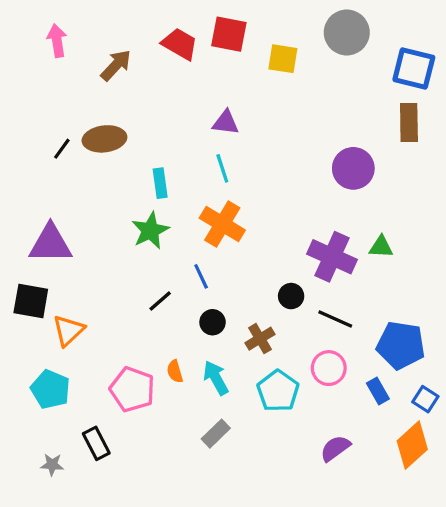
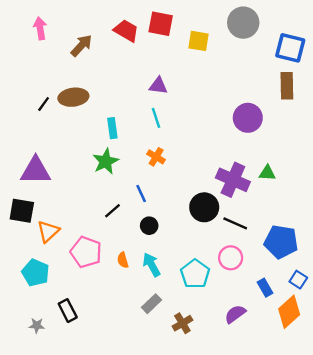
orange cross: (222, 224) -> (156, 157), size x0.6
black circle: (291, 296) -> (204, 207), size x1.6
brown cross: (260, 339) -> (182, 323), moved
pink pentagon: (132, 389) -> (86, 252), moved
blue rectangle: (378, 391) -> (265, 288), moved

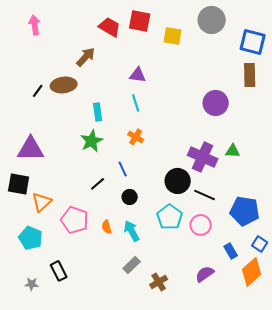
brown arrow: (81, 46) -> (86, 57), moved
cyan pentagon: (195, 274) -> (170, 217), moved

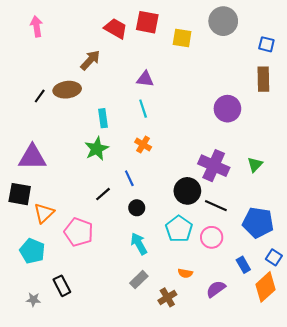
blue square: (253, 42) -> (266, 44), size x0.6
green triangle: (233, 151) -> (255, 165), moved, turned -49
orange semicircle: (107, 227) -> (185, 273), moved, turned -64

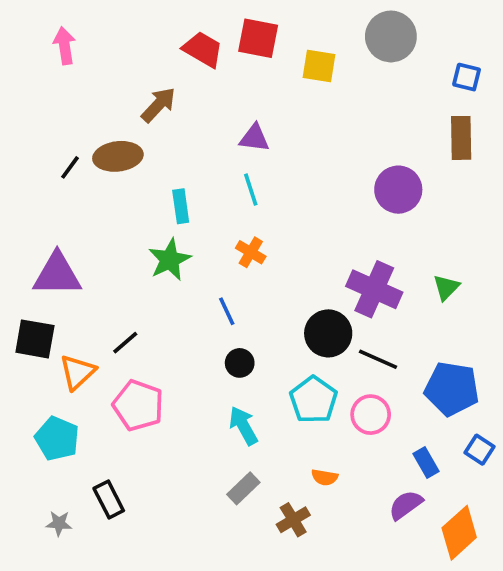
black line: (103, 194) -> (125, 343), moved
orange diamond: (265, 287) -> (459, 533), moved
purple semicircle: (216, 289) -> (406, 505), moved

